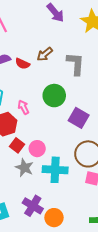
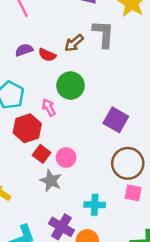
gray L-shape: (75, 64) -> (103, 34), moved
green circle: (54, 96) -> (71, 86), moved
cyan cross: (55, 170) -> (95, 205), moved, size x0.7

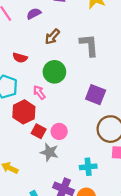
gray L-shape: (103, 34) -> (89, 45), moved
purple semicircle: (24, 50) -> (34, 14), moved
red semicircle: (47, 55) -> (20, 58), moved

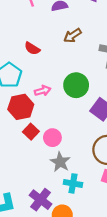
green circle: (54, 72) -> (76, 85), moved
pink arrow: (39, 92) -> (43, 91), turned 96
gray star: (49, 152) -> (60, 162), moved

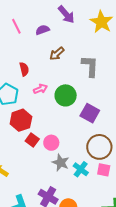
red semicircle: (32, 48) -> (24, 69), turned -128
pink arrow: (43, 91) -> (40, 89), moved
cyan cross: (73, 183) -> (81, 169), moved, turned 35

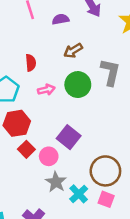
green circle: (66, 95) -> (78, 85), moved
purple square: (90, 113) -> (69, 137), moved

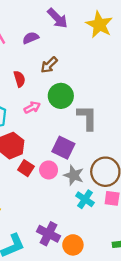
red semicircle: (31, 63) -> (19, 79), moved
gray L-shape: (110, 72) -> (87, 118), moved
gray star: (56, 182) -> (74, 175), moved

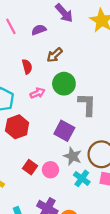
red square: (26, 168) -> (30, 167), moved
pink circle: (49, 170) -> (50, 170), moved

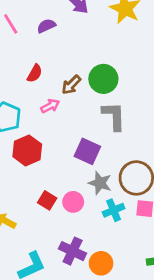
brown arrow: (55, 55) -> (71, 85), moved
red semicircle: (27, 67) -> (35, 73), turned 48
green circle: (64, 84) -> (103, 79), moved
cyan cross: (82, 178) -> (114, 210), turned 35

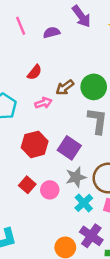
red hexagon: (27, 150) -> (35, 144), moved
gray star: (100, 183) -> (76, 177), turned 30
cyan cross: (114, 210) -> (84, 203), turned -30
purple cross: (73, 251) -> (91, 236), moved

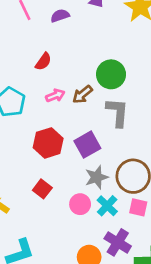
brown arrow: (65, 87) -> (82, 94), moved
purple square: (69, 148) -> (87, 145), turned 30
pink circle: (50, 190) -> (80, 204), moved

